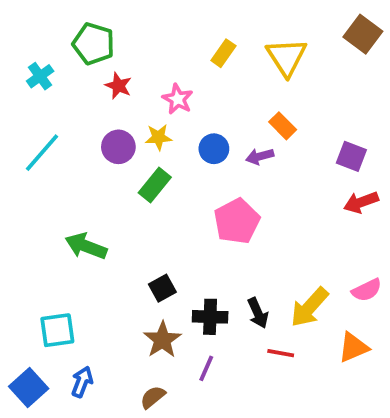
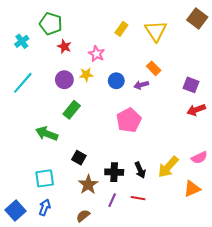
green rectangle: (155, 185) -> (72, 110), moved
black square: (162, 288) -> (79, 158), moved, turned -32
cyan square: (57, 330) -> (45, 178), moved
red line: (281, 353) -> (138, 198), moved

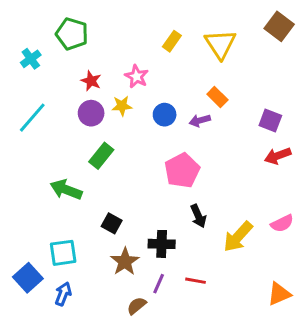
red star: (64, 46) -> (91, 81), moved
black arrow: (140, 170) -> (198, 216), moved
orange triangle: (192, 189) -> (279, 294), moved
blue square: (16, 211) -> (28, 278), moved
brown semicircle: (83, 216) -> (137, 306), moved

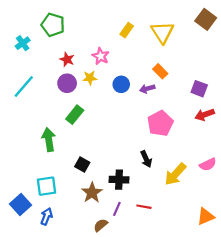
pink pentagon: (182, 170) -> (160, 123), moved
green arrow: (66, 190) -> (49, 140), turned 60

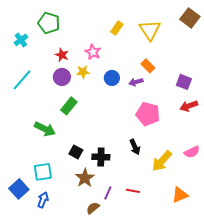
pink pentagon: (160, 123) -> (148, 114), turned -30
green arrow: (49, 140) -> (45, 129), turned 125
black cross: (119, 180) -> (101, 157), moved
orange triangle: (206, 216) -> (180, 195), moved

